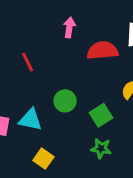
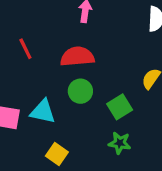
red semicircle: (102, 50) -> (77, 57), moved
red line: (28, 62) -> (25, 49), moved

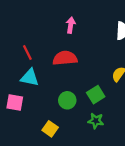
green circle: (80, 91) -> (67, 100), moved
cyan triangle: (43, 112) -> (30, 78), moved

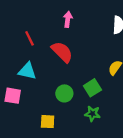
red line: (27, 52) -> (30, 38), moved
red semicircle: (65, 58) -> (62, 52), turned 50
yellow square: (50, 129) -> (48, 122), turned -32

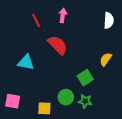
red line: (30, 38) -> (36, 20), moved
green circle: (64, 93) -> (66, 97), moved
pink square: (13, 96) -> (13, 101), moved

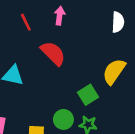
yellow semicircle: (106, 59) -> (114, 71), size x1.5

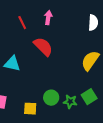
green square: (88, 95) -> (89, 97), moved

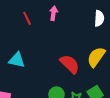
red semicircle: (43, 47) -> (70, 64), moved

